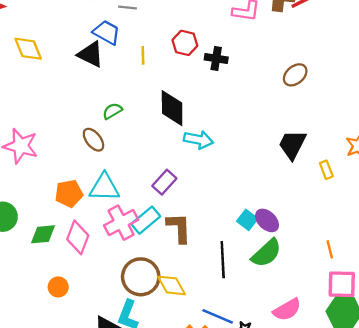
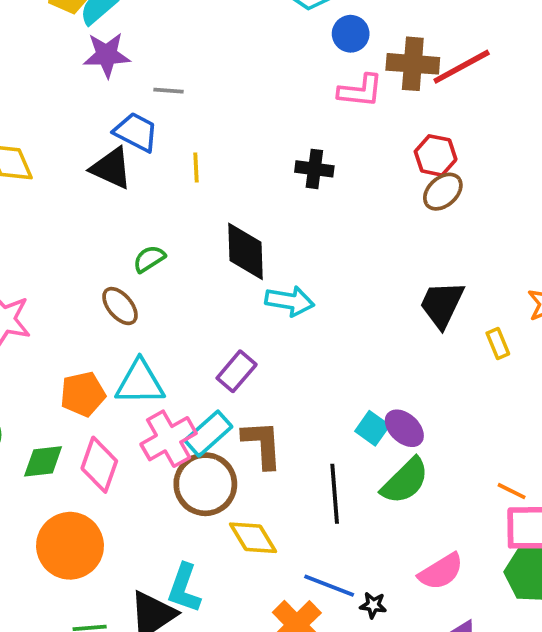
red hexagon: (185, 43) -> (436, 155), moved
orange line: (330, 249) -> (512, 491), moved, turned -48
brown circle: (141, 277) -> (205, 484), moved
orange circle: (58, 287) -> (70, 546), size x2.0

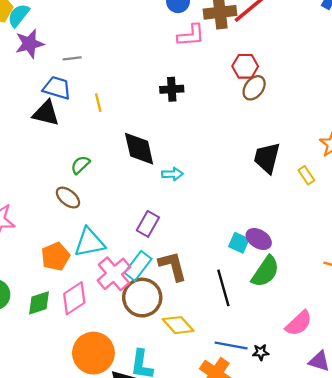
cyan arrow: (290, 301) -> (172, 174), size x0.7
pink diamond: (99, 465) -> (74, 298), turned 48
orange circle: (70, 546) -> (93, 353), moved

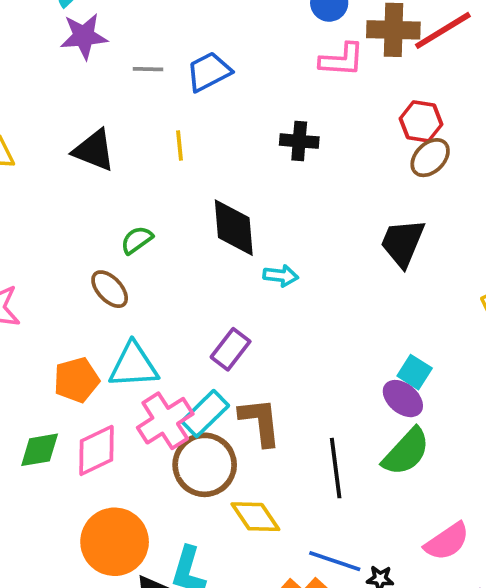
blue trapezoid: (57, 88) -> (209, 72), moved, turned -52
black trapezoid: (267, 158) -> (403, 243), moved
cyan square: (239, 243) -> (415, 372), moved

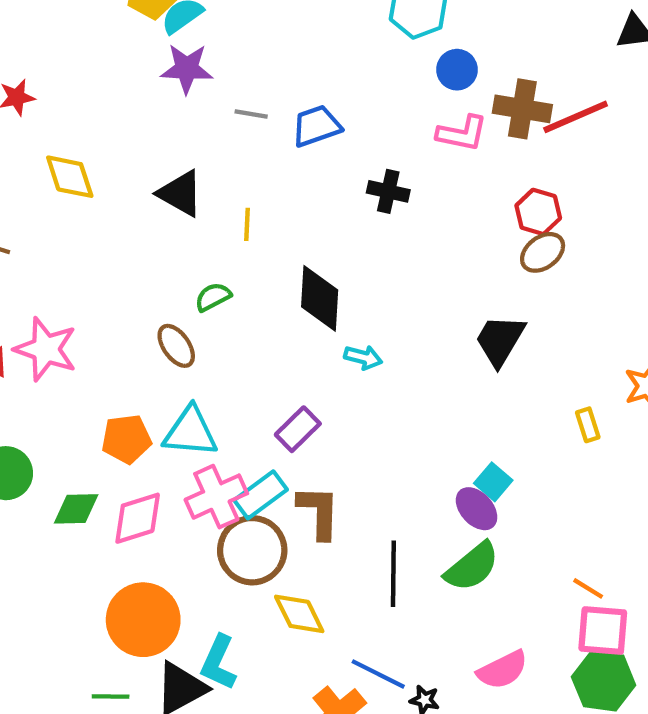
black cross: (299, 141) -> (388, 191), moved
yellow line: (179, 145) -> (247, 224), moved

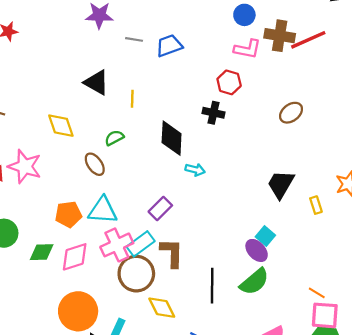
yellow diamond: (70, 177) -> (61, 126), moved
black cross: (388, 191) -> (213, 113), moved
red hexagon: (538, 212) -> (229, 82), moved
black trapezoid: (500, 340) -> (281, 184), moved

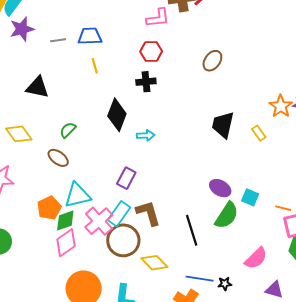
blue trapezoid: (169, 46) -> (90, 36), turned 35
yellow line: (132, 99) -> (95, 66), moved
black diamond: (172, 138) -> (117, 115), turned 36
cyan square: (265, 236) -> (250, 197), moved
green diamond: (42, 252) -> (65, 221), moved

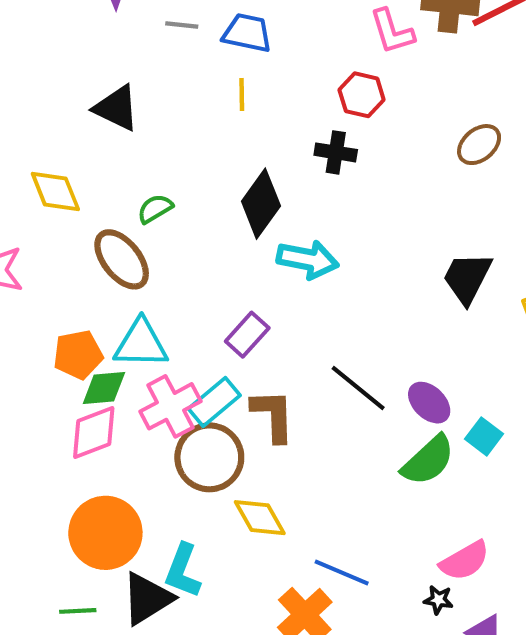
pink L-shape: (158, 18) -> (392, 31), turned 65
cyan arrow: (146, 135) -> (308, 259), size x1.6
brown ellipse: (58, 158) -> (122, 259), size x1.4
black line: (192, 230) -> (358, 388), moved, turned -48
black star: (225, 284) -> (438, 600), moved

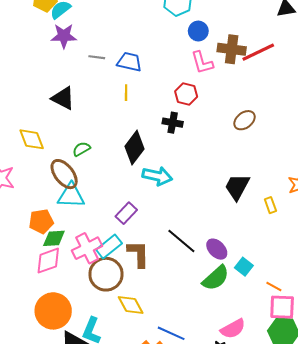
cyan triangle: (141, 344) -> (71, 196), moved

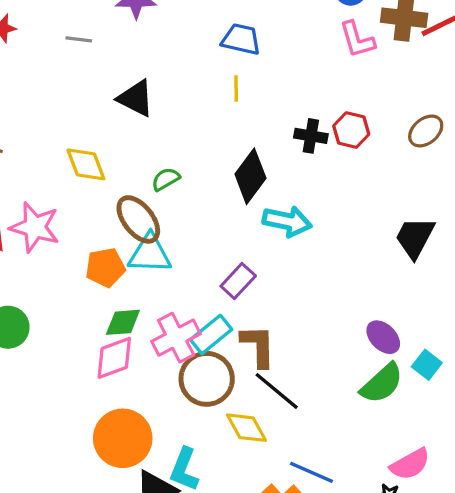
gray line: (97, 57) -> (79, 39), moved
red hexagon: (186, 94) -> (351, 130), moved
orange pentagon: (41, 221) -> (105, 267), moved
black line: (181, 241) -> (277, 391), moved

